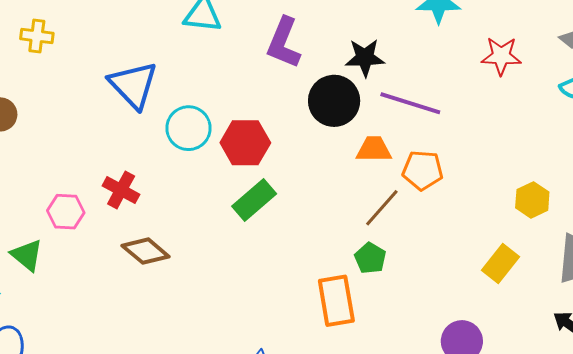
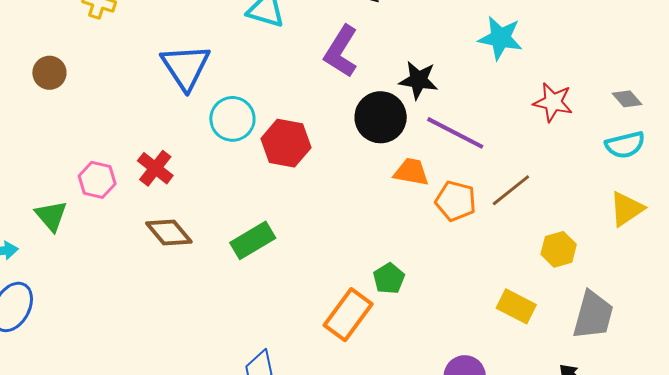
green rectangle: (254, 200) -> (253, 240), moved
brown line: (382, 208) -> (511, 190), moved
yellow rectangle: (501, 263) -> (516, 306), turned 69
orange rectangle: (336, 301) -> (348, 315), turned 36

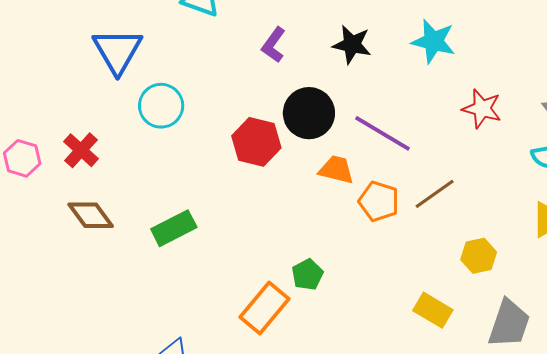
purple L-shape: (341, 51) -> (274, 45), size x0.7
black star: (418, 80) -> (352, 44), moved
red hexagon: (286, 143) -> (256, 142), moved

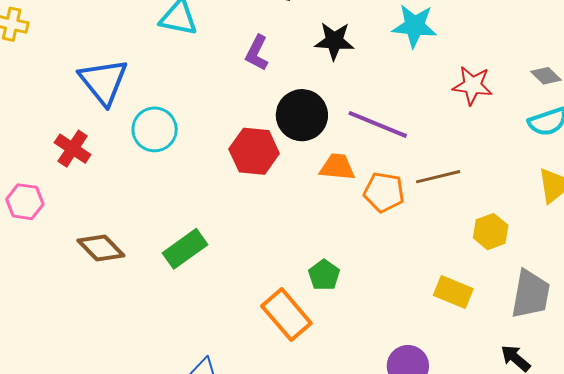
red cross: (81, 150) -> (73, 149), moved
brown line: (435, 194) -> (438, 177), turned 30
orange rectangle: (264, 308) -> (286, 315), turned -72

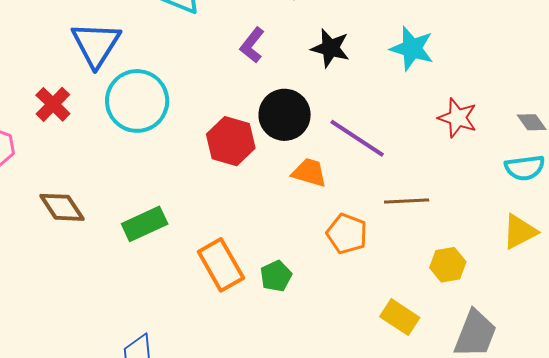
cyan circle: (155, 129) -> (137, 101), size x1.4
orange pentagon: (384, 192) -> (347, 234), moved
orange rectangle: (286, 315) -> (221, 265), moved

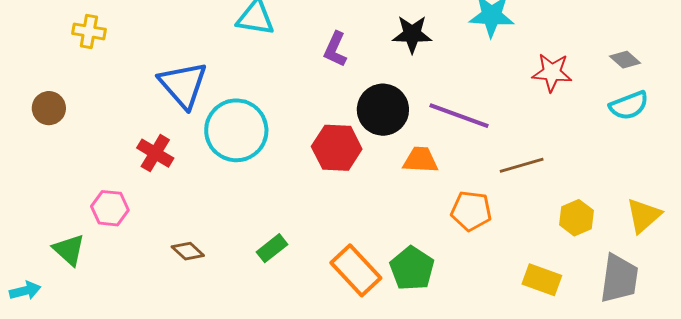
brown diamond: (62, 207) -> (188, 251), size x0.7
green rectangle: (145, 224) -> (272, 248), size x0.7
yellow triangle: (520, 232) -> (644, 216), moved
green pentagon: (276, 276) -> (412, 268), size x1.4

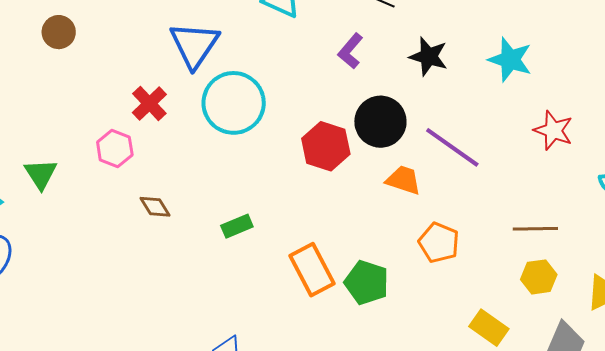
brown line: (522, 165) -> (535, 229), moved
pink hexagon: (110, 208) -> (115, 149), moved
green pentagon: (412, 268) -> (367, 283), turned -30

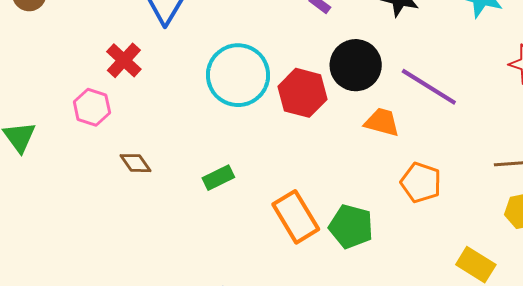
cyan circle: (234, 103) -> (238, 75), moved

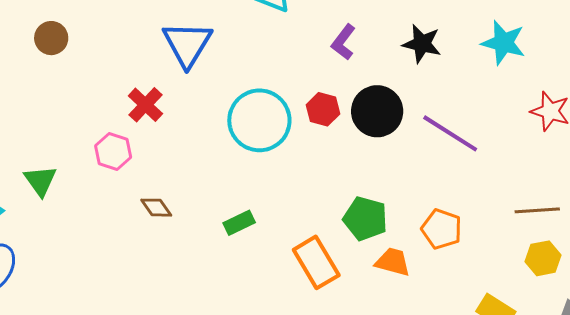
red hexagon: (303, 93) -> (323, 109), moved, size x0.7
orange trapezoid: (382, 122) -> (393, 262), moved
green pentagon: (351, 227) -> (365, 219), moved

